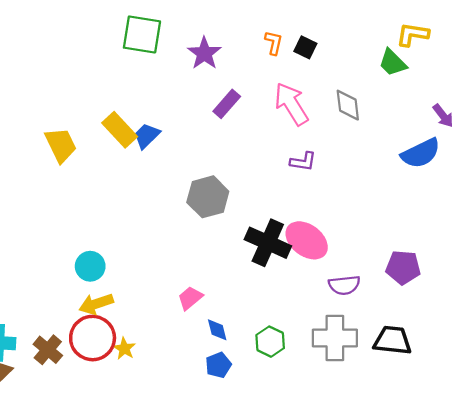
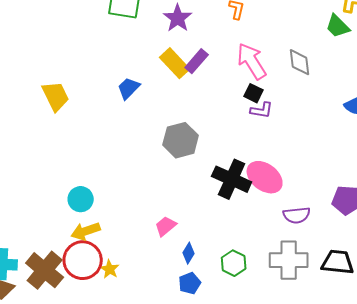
black square: (305, 47) -> (254, 93), moved
yellow rectangle: (120, 130) -> (175, 63), moved
blue diamond: (217, 330) -> (189, 253), turned 45
brown cross: (48, 350) -> (45, 270), size x1.5

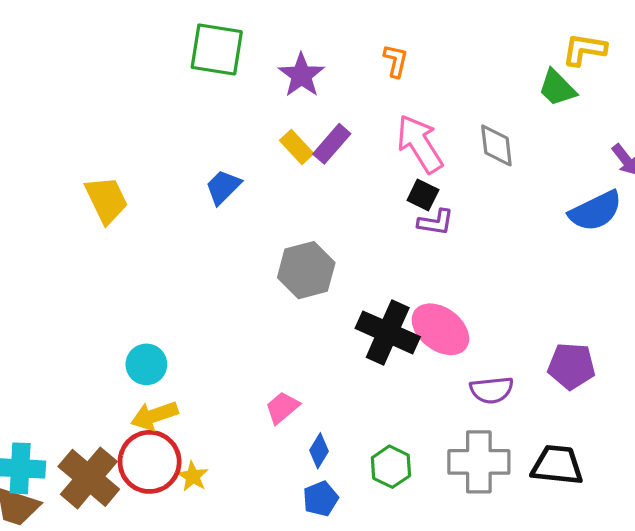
yellow rectangle: (175, 63) -> (297, 147), size x0.7

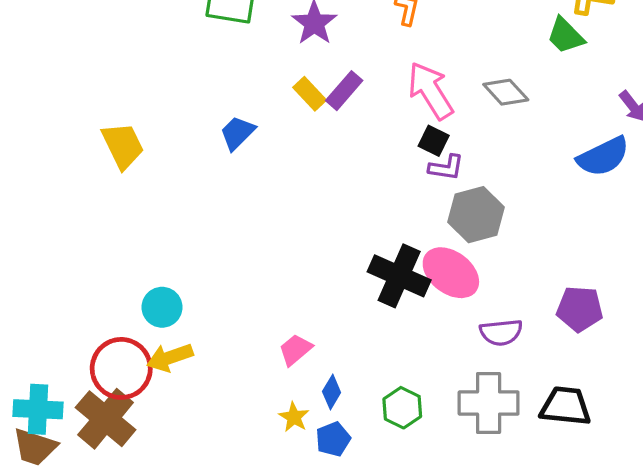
gray diamond: (496, 145) -> (506, 92), turned -36
gray hexagon: (306, 270) -> (476, 215), moved
red circle: (150, 462) -> (121, 368), moved
yellow star: (193, 476) -> (294, 417), moved

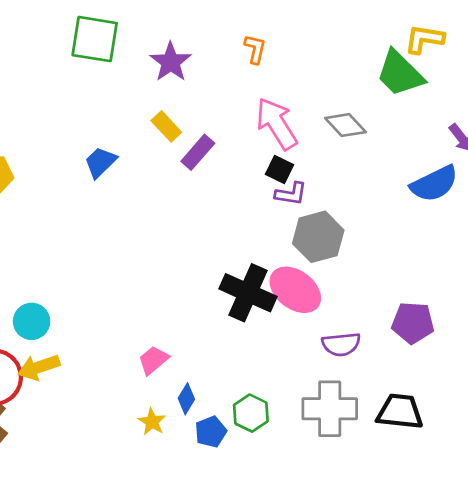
green trapezoid: (565, 36) -> (400, 73), size x1.4
purple rectangle: (344, 91) -> (198, 152), moved
blue pentagon: (333, 439) -> (211, 432), moved

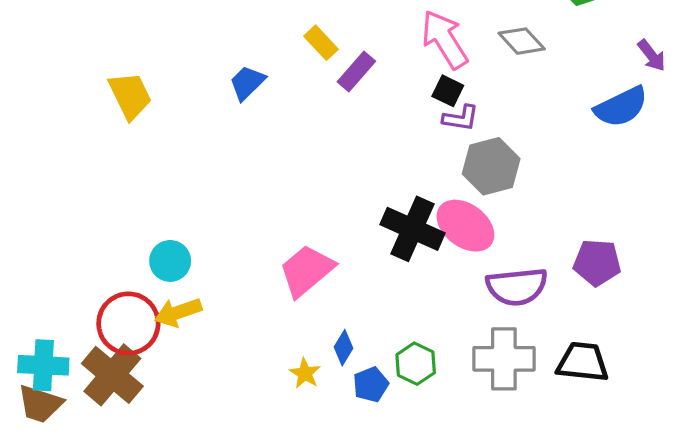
purple semicircle: (341, 344) -> (517, 287), size x1.4
pink trapezoid: (153, 360) -> (307, 271), moved, size x1.6

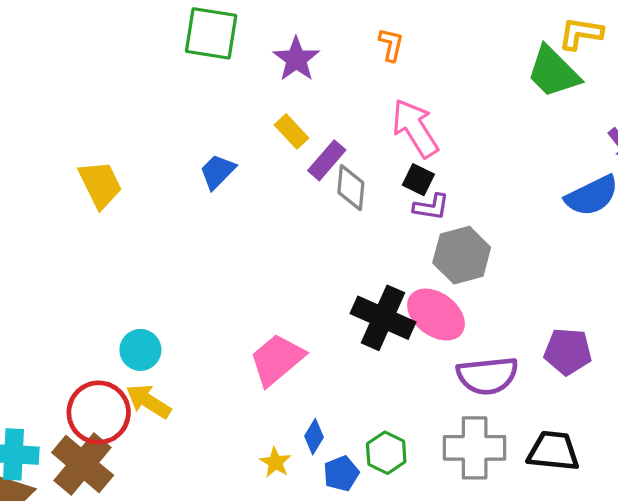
gray diamond: (522, 41) -> (351, 188), moved, turned 48
yellow arrow: (178, 312) -> (148, 401), turned 51

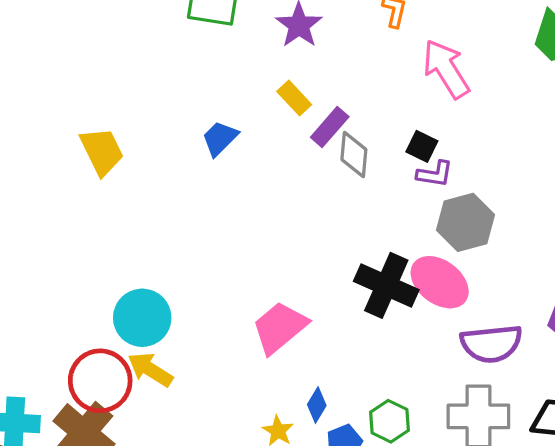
pink arrow: (415, 128) -> (446, 69), moved
cyan circle: (140, 350) -> (142, 318), size x1.4

